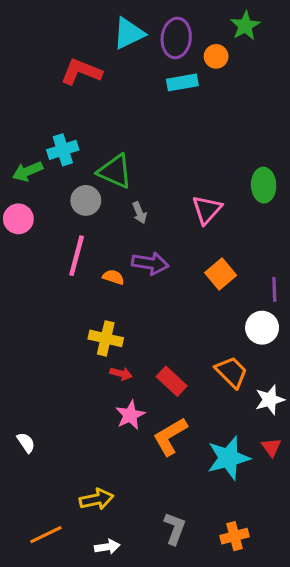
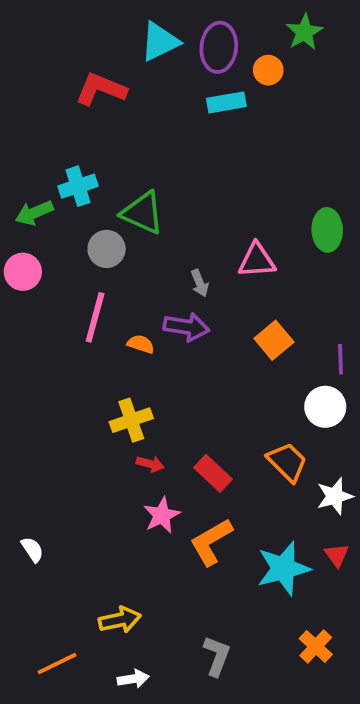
pink triangle: (207, 210) -> (257, 260), turned 44
gray arrow: (139, 213) -> (200, 283), moved
yellow cross: (106, 338) -> (131, 420), turned -32
orange cross: (234, 536) -> (316, 646), moved, turned -32

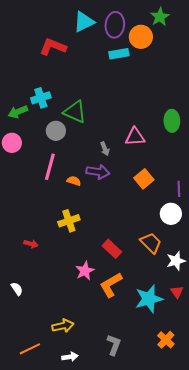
orange circle: (268, 70) -> (141, 37), size x1.5
red arrow: (150, 464) -> (31, 244), moved

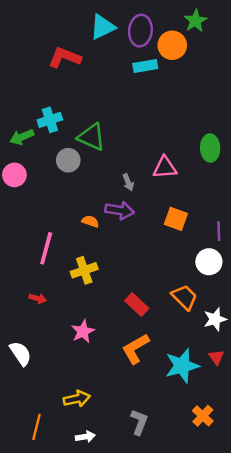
pink line: (50, 167) -> (46, 248), moved
orange square: (144, 179) -> (176, 219), turned -30
pink star: (85, 271) -> (83, 331), moved
white semicircle: (17, 289) -> (21, 353), size x1.5
orange line: (30, 349) -> (36, 427), turned -50

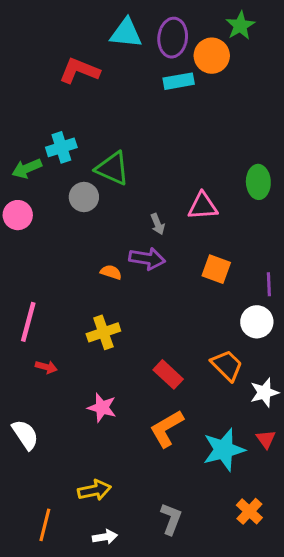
cyan triangle: (102, 27) -> (126, 33), turned 32
pink line: (46, 248) -> (28, 322), moved
pink star: (83, 331) -> (102, 408), turned -30

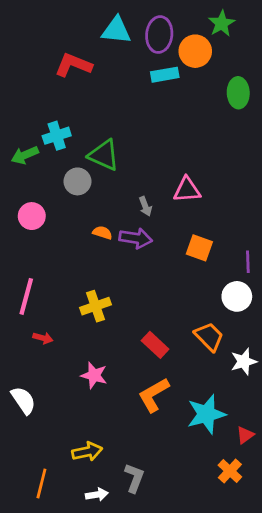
green ellipse: (258, 182) -> (238, 93), moved
pink circle: (18, 215) -> (32, 216), moved
orange semicircle: (111, 272) -> (102, 233), moved
red triangle: (266, 439) -> (245, 435), moved, turned 30
gray L-shape: (171, 519) -> (134, 478), moved

